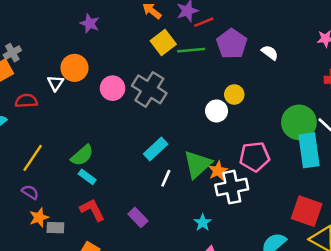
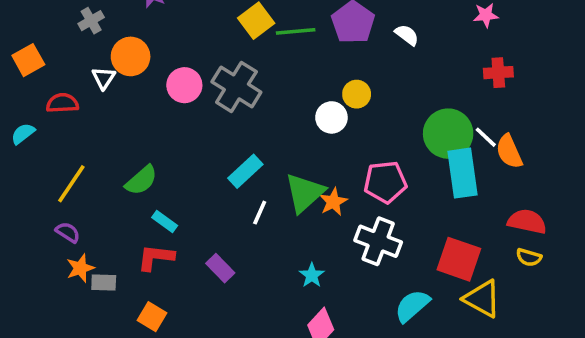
gray cross: (12, 53) -> (91, 21), moved
cyan rectangle: (87, 177) -> (165, 222), moved
white cross: (232, 187) -> (378, 241), moved, turned 32
red L-shape: (92, 210) -> (156, 257), turned -56

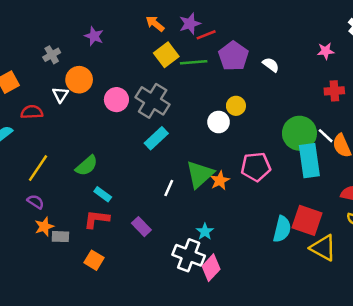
cyan rectangle: (245, 171) -> (156, 138), moved
white cross: (378, 241) -> (189, 255), moved
cyan semicircle: (412, 306) -> (282, 229), moved, turned 145

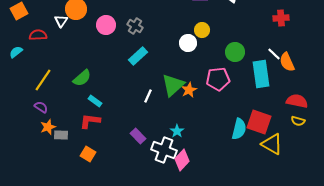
gray cross: (153, 101) -> (135, 26), size x0.6
green circle: (299, 133) -> (235, 52), moved, size x0.7
purple rectangle: (141, 227) -> (138, 136), moved

